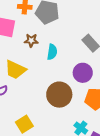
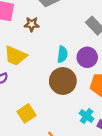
cyan semicircle: (52, 52) -> (62, 54), moved

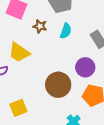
cyan semicircle: (62, 54) -> (66, 31), moved

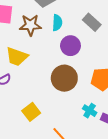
brown star: (40, 26) -> (30, 25), size x1.5
purple circle: (85, 67) -> (70, 46), moved

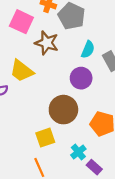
cyan semicircle: (57, 23) -> (88, 49), moved
yellow square: (31, 112) -> (45, 138), moved

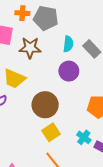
brown circle: (63, 110) -> (45, 105), moved

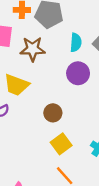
brown circle: (45, 105) -> (53, 113), size x0.6

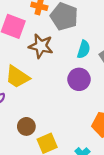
brown circle: (53, 113) -> (26, 126), moved

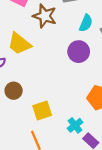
brown circle: (26, 126) -> (14, 91), moved

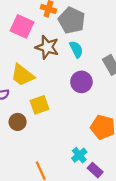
cyan semicircle: (86, 23) -> (76, 49), moved, turned -48
yellow square: (42, 110) -> (39, 105), moved

